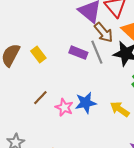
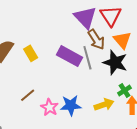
purple rectangle: (78, 53) -> (70, 56), size x1.4
yellow arrow: (120, 109) -> (104, 105), moved, turned 120

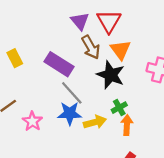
purple triangle: (85, 17) -> (80, 21), size x0.7
gray line: (87, 58) -> (72, 93), moved, turned -30
blue star: (71, 105) -> (70, 113), moved

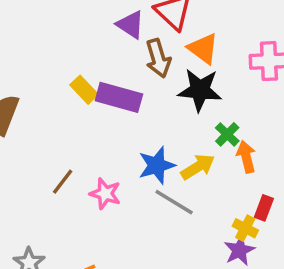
brown arrow: (91, 47) -> (158, 58), turned 30
yellow rectangle: (15, 58) -> (84, 90), moved
gray line: (72, 93) -> (174, 202), moved

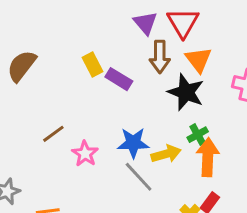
purple rectangle: (119, 97) -> (119, 79), size x0.7
orange arrow: (246, 157) -> (208, 157), size x1.4

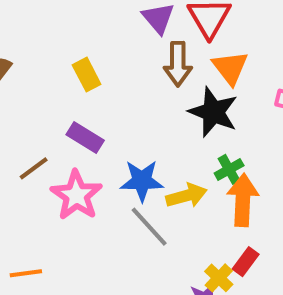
purple rectangle: (119, 79) -> (85, 137), moved
pink star: (85, 154) -> (76, 195), size x1.4

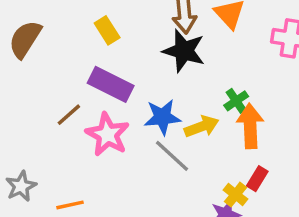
black star: (213, 112) -> (184, 51), moved
purple rectangle: (85, 137) -> (111, 84), size x1.4

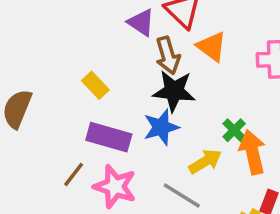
blue star: (162, 117) -> (161, 127), moved

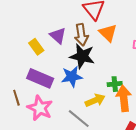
purple triangle: (141, 22) -> (58, 36), moved
green cross: (234, 130) -> (115, 84), turned 32
brown line: (74, 174) -> (16, 98), turned -63

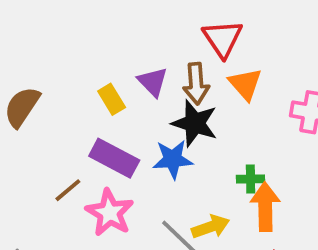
brown line: (16, 98) -> (68, 190), turned 63
yellow arrow: (95, 100) -> (211, 227), moved

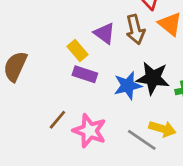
black star: (195, 123) -> (153, 78), moved
purple rectangle: (114, 158) -> (85, 74), moved, size x0.7
yellow arrow: (211, 227) -> (162, 129), turned 45

